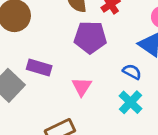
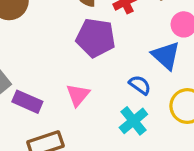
purple rectangle: (39, 67) -> (27, 102), moved

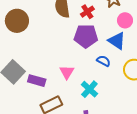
purple pentagon: (96, 38) -> (86, 36), moved
cyan cross: (133, 121) -> (89, 89), moved

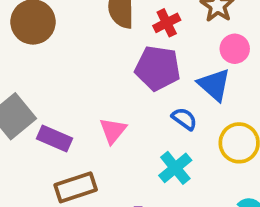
cyan cross: (89, 89) -> (175, 168), moved

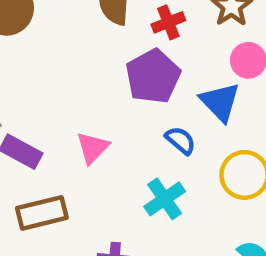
purple pentagon: (158, 68) -> (153, 76), turned 30

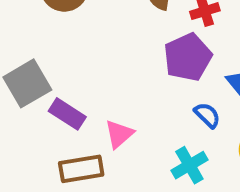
pink triangle: (93, 148) -> (119, 134), moved

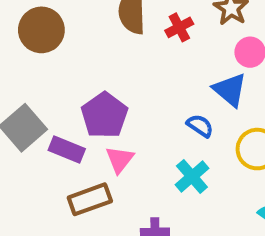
purple pentagon: (188, 57) -> (104, 115), moved

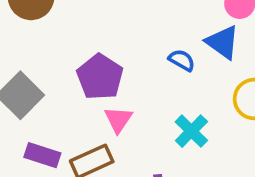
blue semicircle: (200, 126) -> (182, 60), moved
purple rectangle: (67, 150) -> (42, 155), moved

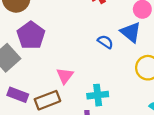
purple pentagon: (100, 77) -> (31, 35), moved
cyan cross: (191, 131) -> (98, 95), moved, turned 36

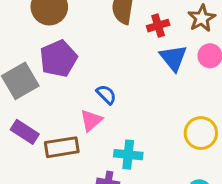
blue triangle: (131, 32) -> (173, 58), moved
blue semicircle: (105, 42) -> (106, 94), moved

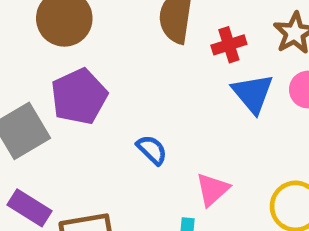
pink triangle: (91, 120) -> (213, 190), moved

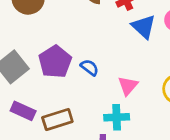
purple pentagon: (79, 96) -> (55, 62), moved

